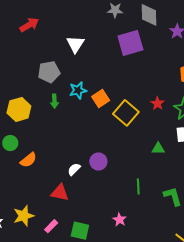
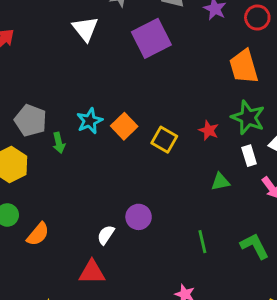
white triangle: (75, 44) -> (85, 29), moved
gray pentagon: (49, 72) -> (31, 120), moved, turned -30
red star: (157, 103) -> (209, 130), moved
yellow square: (126, 113) -> (164, 140), size x0.7

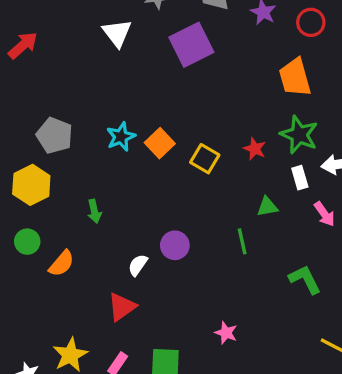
green arrow: (59, 143) -> (94, 211), moved
green line: (202, 242) -> (242, 241), moved
red triangle: (92, 272) -> (122, 307), turned -36

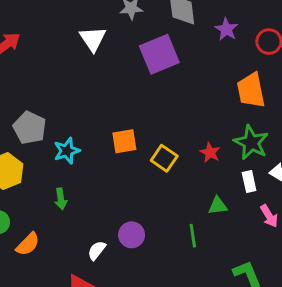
cyan star: (121, 137) -> (67, 151), moved
orange square: (160, 143) -> (124, 141), turned 30

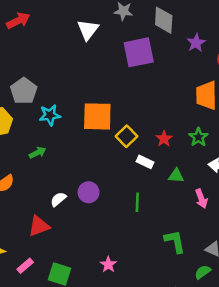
orange square: (124, 141) -> (97, 116), size x1.5
green star: (251, 143) -> (198, 137), size x0.7
white rectangle: (249, 181) -> (145, 162), moved, turned -63
green arrow: (61, 199) -> (38, 153), turned -119
green triangle: (218, 206) -> (176, 176), moved

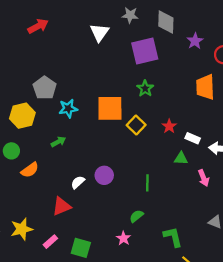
green star: (198, 137) -> (145, 88), moved
white rectangle: (145, 162) -> (193, 138), moved
green L-shape: (175, 242) -> (173, 237), moved
green semicircle: (203, 272) -> (136, 216), moved

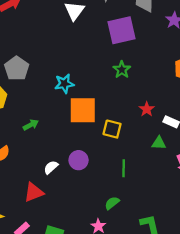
cyan star: (68, 108) -> (64, 84), moved
orange square: (110, 108) -> (83, 110), moved
yellow square: (136, 125) -> (112, 129), moved, turned -30

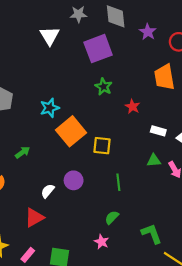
red star: (147, 109) -> (133, 107), moved
orange square: (83, 110) -> (71, 131), turned -32
green triangle: (159, 143) -> (154, 160), moved

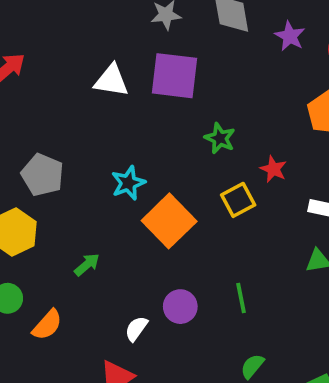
white triangle: (50, 36) -> (111, 81), moved, turned -45
purple square: (98, 49) -> (174, 76), moved, turned 32
yellow square: (102, 146) -> (238, 200), moved, turned -30
green line: (118, 182) -> (241, 298), moved

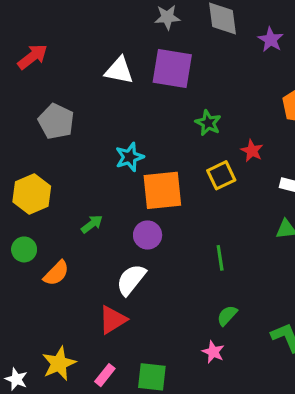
gray pentagon: (42, 175) -> (56, 121), moved
orange square: (169, 221) -> (162, 190), turned 36
purple circle: (180, 307) -> (148, 235), moved
white semicircle: (136, 329) -> (131, 280), size x1.5

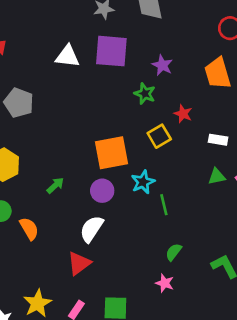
purple star: (271, 40) -> (162, 65), moved
cyan star: (130, 157) -> (143, 182), moved
orange semicircle: (56, 273) -> (29, 229), turned -70

